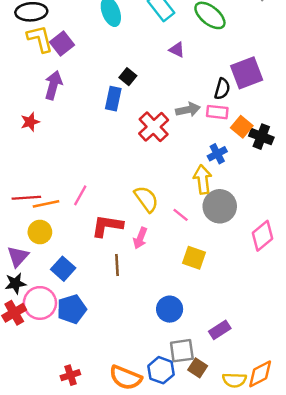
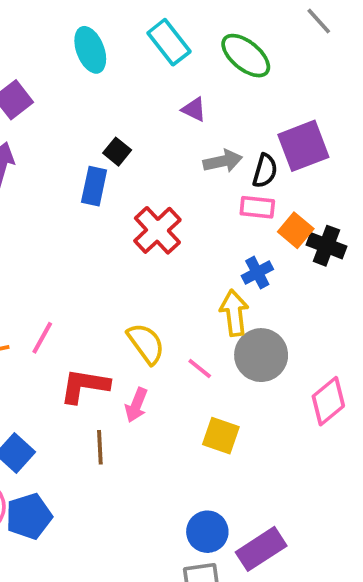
gray arrow: (188, 110) -> (223, 161), moved
blue circle: (170, 309) -> (207, 532), moved
purple rectangle: (220, 330) -> (261, 549), size x1.4

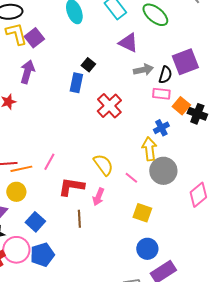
purple triangle: (194, 109) -> (128, 43), size x1.5
blue circle: (207, 532) -> (147, 249), moved

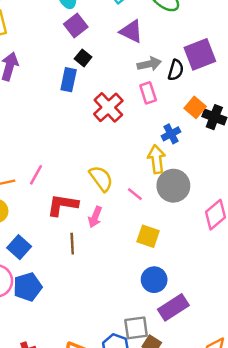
purple square: (34, 38) -> (76, 25), moved
pink rectangle: (161, 94) -> (148, 93), moved, turned 66

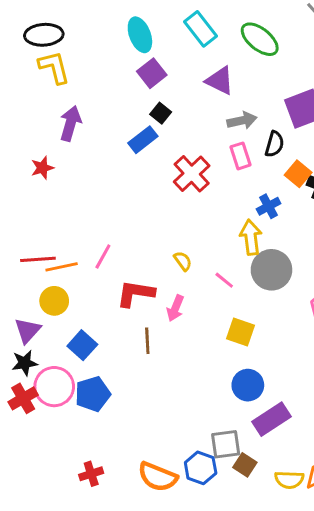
black semicircle: (176, 70) -> (274, 144), moved
blue rectangle: (69, 80) -> (143, 140), turned 40
yellow semicircle: (101, 178) -> (183, 261), size x0.6

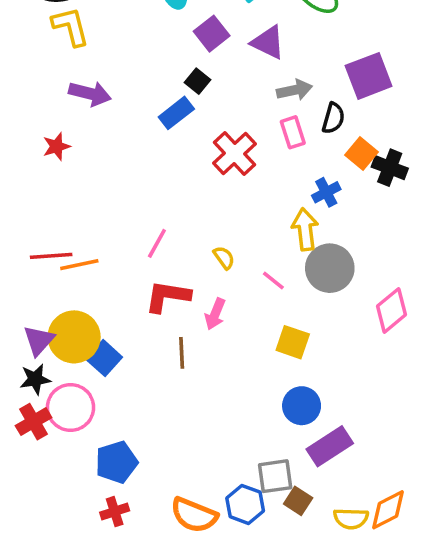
purple square: (152, 73) -> (212, 34), moved
purple arrow: (70, 123) -> (90, 94), turned 88
pink line: (103, 257) -> (157, 243), moved
yellow circle: (54, 301) -> (74, 337), moved, size x1.5
blue pentagon: (93, 394) -> (116, 462), moved

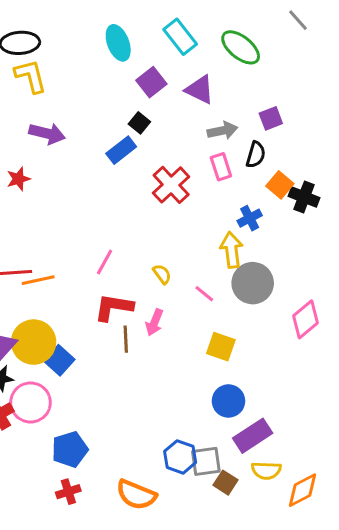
purple square: (369, 76) -> (271, 118), moved, size x0.6
brown line: (182, 353) -> (126, 339), moved
blue hexagon: (245, 504) -> (180, 457), moved
yellow semicircle: (351, 519) -> (266, 470), moved

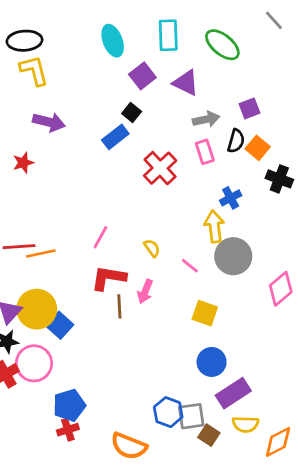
cyan rectangle: (180, 37) -> (168, 35), turned 36
orange square: (280, 185) -> (258, 148), moved
red cross: (68, 492) -> (68, 430), moved

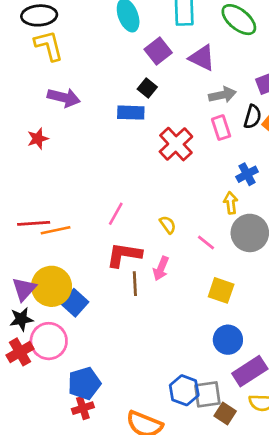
blue rectangle: (115, 137) -> (131, 113), turned 40
yellow arrow: (214, 226) -> (231, 203), size x0.7

